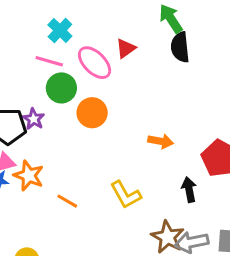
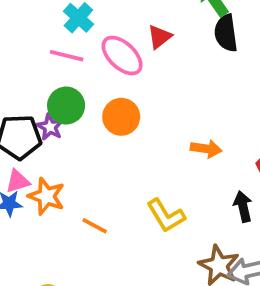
green circle: (61, 88) -> (66, 106), moved

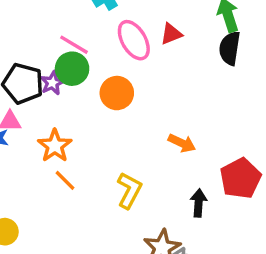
pink line: (67, 56) -> (74, 45), moved
orange star: (46, 196) -> (55, 146), moved
yellow L-shape: (166, 216) -> (129, 190), turned -138

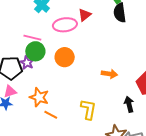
pink ellipse: (134, 40) -> (65, 25), turned -50

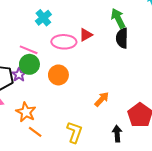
orange arrow: (109, 74) -> (102, 99), turned -63

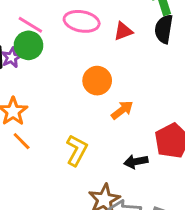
red triangle: (86, 35) -> (123, 31), moved
orange circle: (58, 75) -> (97, 81), moved
black arrow: (117, 134) -> (136, 162), turned -105

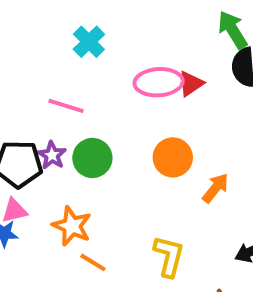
pink ellipse: (82, 21) -> (159, 82), moved
green circle: (28, 45) -> (92, 158), moved

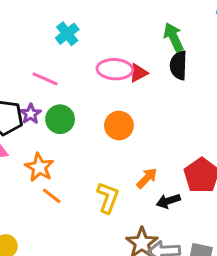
orange arrow: (215, 188) -> (147, 178), moved

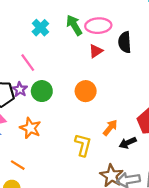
green arrow: (173, 37) -> (74, 25), moved
pink ellipse: (115, 69) -> (98, 26), moved
pink line: (45, 79) -> (28, 63), turned 36
orange line: (52, 196) -> (18, 165), moved

